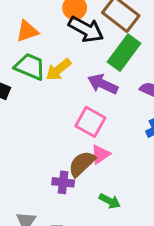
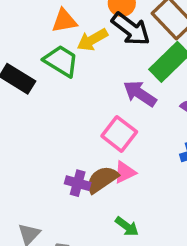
yellow arrow: (58, 70) -> (92, 40), moved
purple cross: (63, 182) -> (78, 183), moved

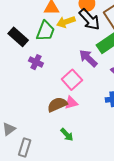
green trapezoid: (61, 61) -> (45, 31), turned 70
purple cross: (78, 183) -> (36, 62), moved

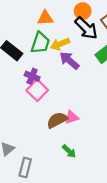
yellow arrow: (66, 22) -> (60, 44), moved
purple arrow: (88, 58) -> (69, 61), moved
pink square: (72, 80) -> (37, 90), moved

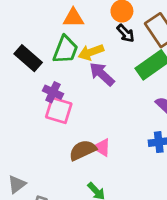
black arrow: (86, 28) -> (126, 33), size x0.6
pink square: (37, 90) -> (59, 110), turned -30
pink triangle: (72, 117) -> (102, 147), turned 48

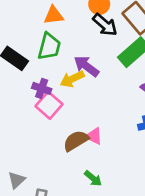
black arrow: (126, 33) -> (105, 25), size x1.4
yellow arrow: (91, 52) -> (72, 79), moved
pink square: (59, 110) -> (49, 105), turned 30

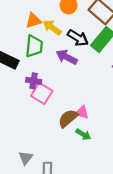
black arrow: (105, 25) -> (78, 38), moved
yellow arrow: (72, 79) -> (52, 27), moved, turned 72
green arrow: (93, 178) -> (83, 134), moved

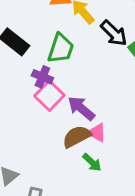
green trapezoid: (34, 46) -> (61, 49), moved
purple arrow: (67, 57) -> (81, 108), moved

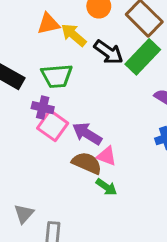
green trapezoid: (61, 49) -> (57, 76), turned 76
brown semicircle: (77, 136) -> (87, 163), turned 60

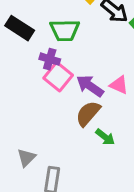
pink triangle: (107, 156) -> (119, 85), moved
brown semicircle: (87, 163) -> (88, 114), turned -76

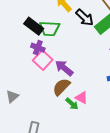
black rectangle: (20, 28) -> (34, 26), moved
pink triangle: (119, 85) -> (82, 98), moved
gray triangle: (26, 158) -> (12, 97), moved

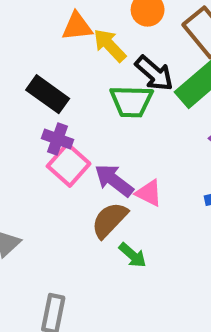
green trapezoid: (50, 29) -> (131, 101), moved
pink triangle: (82, 98) -> (149, 193), moved

